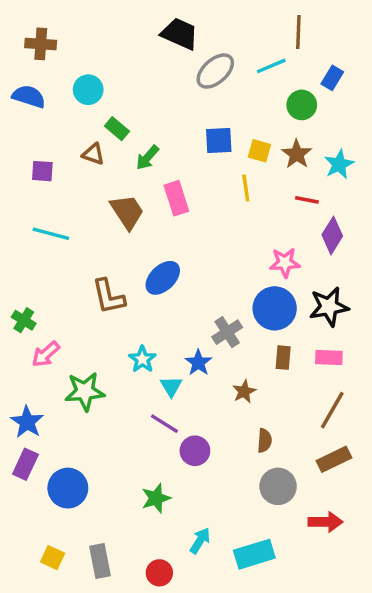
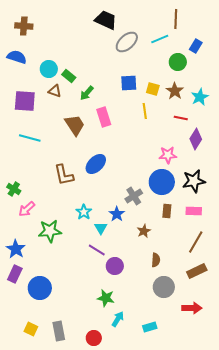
cyan circle: (88, 90) -> (49, 69), moved
purple square: (42, 171) -> (25, 101), size x1.6
green star: (156, 498) -> (106, 298), moved, turned 30
cyan rectangle: (254, 554) -> (150, 327), size x0.6

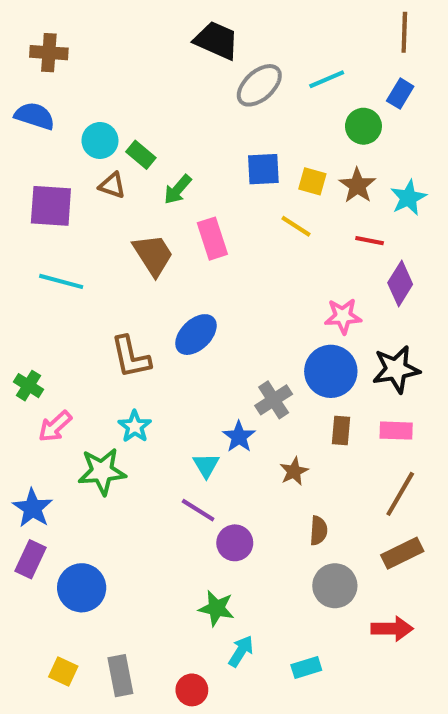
brown line: (176, 19) -> (404, 32), moved
yellow line: (145, 111) -> (296, 226), turned -49
cyan star: (84, 212) -> (135, 426), moved

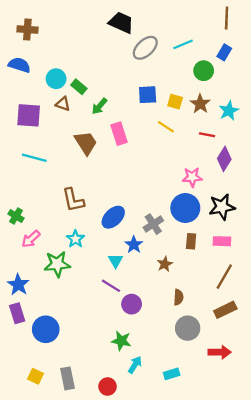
blue ellipse: (196, 335) -> (113, 217), moved
purple rectangle: (31, 559) -> (17, 313), turned -42

